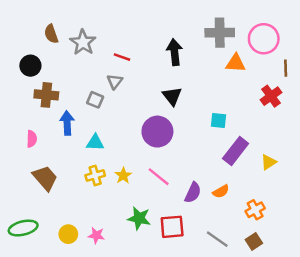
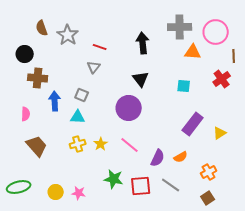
gray square: (95, 100) -> (82, 95), moved
cyan square: (218, 121) -> (184, 86), moved
gray line: (217, 239) -> (171, 185), moved

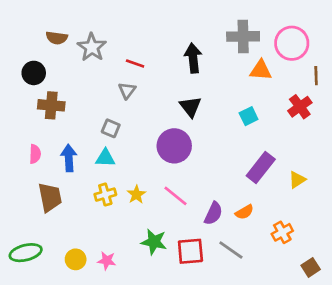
brown semicircle: (42, 28) -> (57, 38), turned -63
cyan square: (184, 86) -> (249, 116), turned -32
blue arrow: (55, 101) -> (69, 158), moved
brown trapezoid: (37, 146) -> (50, 197), turned 30
brown square: (208, 198) -> (311, 267), moved

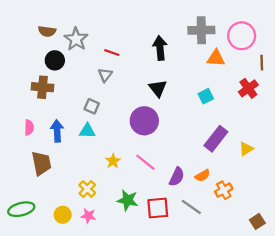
black circle: (34, 73) -> (55, 60), moved
yellow cross: (105, 195) -> (87, 189), moved, turned -30
orange cross: (282, 232) -> (224, 190), moved

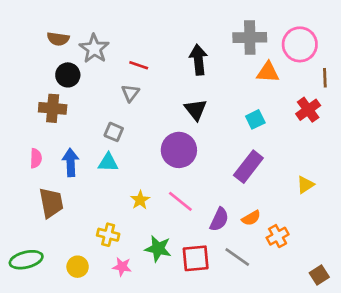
purple rectangle: (216, 139) -> (248, 167), moved
yellow cross: (87, 189) -> (108, 235), turned -30
pink star: (88, 216) -> (122, 267), moved

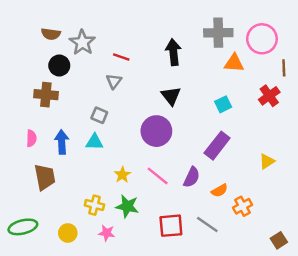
purple semicircle: (219, 219) -> (192, 177), moved
green star: (158, 249) -> (127, 206), moved

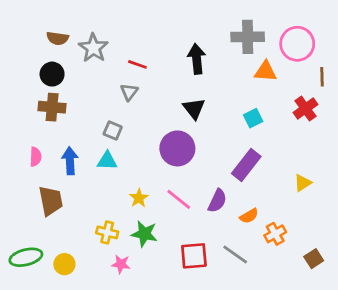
black circle: (59, 65) -> (52, 74), moved
yellow circle: (68, 233) -> (64, 264), moved
brown square: (279, 240) -> (314, 259), moved

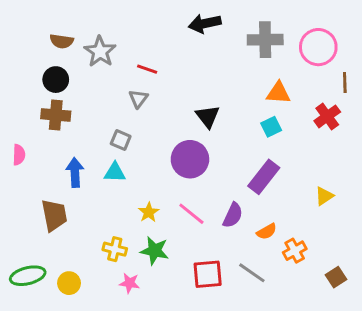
black arrow: (197, 59) -> (205, 23), moved, turned -96
orange triangle: (266, 71) -> (278, 93), moved
pink semicircle: (36, 157) -> (19, 155), moved

